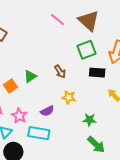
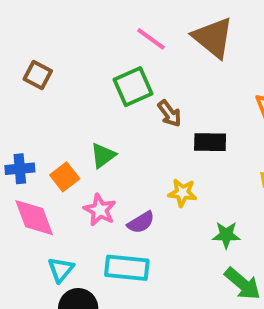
green square: (87, 50) -> (133, 87), moved
brown arrow: (60, 72) -> (169, 114), moved
black rectangle: (97, 73) -> (210, 142), moved
pink star: (19, 116) -> (100, 210), moved

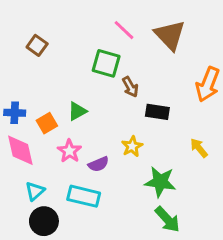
green square: (133, 87) -> (106, 63), turned 32
yellow star: (182, 193) -> (132, 146), turned 30
green star: (226, 235) -> (160, 182), size x1.5

